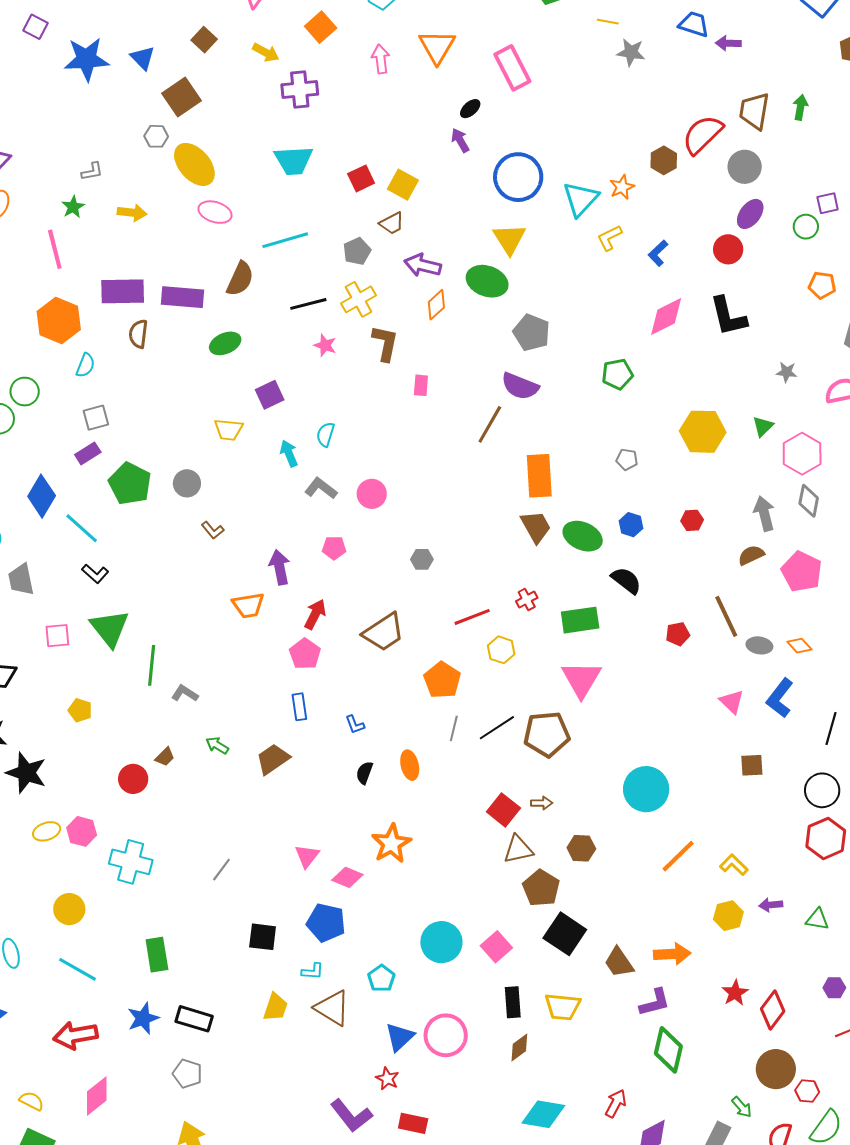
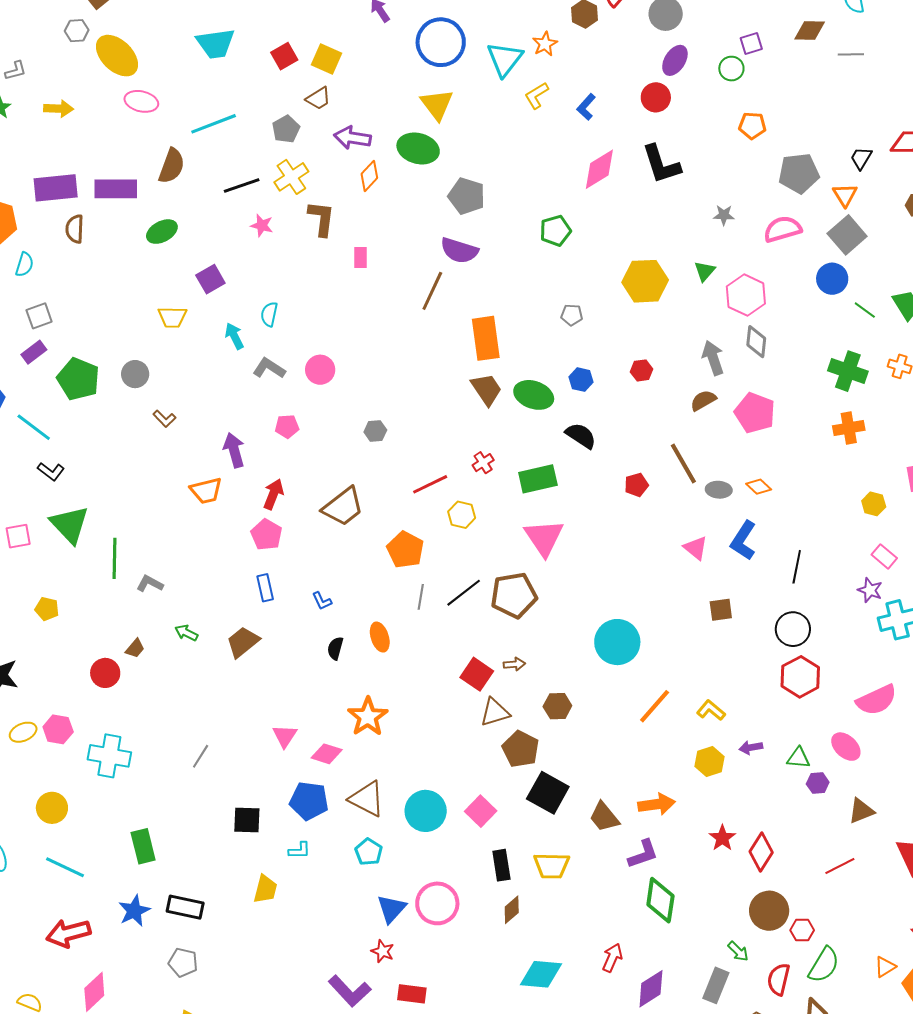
purple hexagon: (834, 988) -> (818, 783), moved
brown triangle: (332, 1008) -> (367, 799), moved

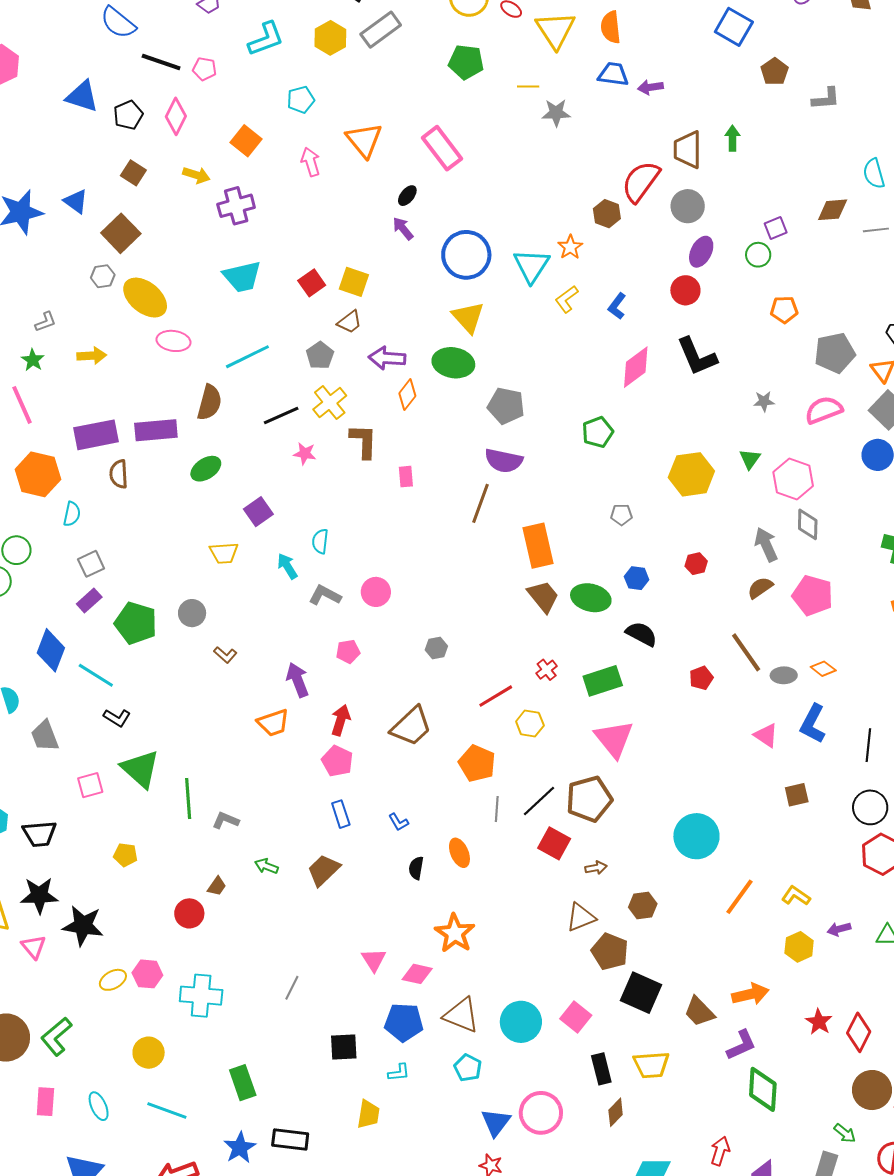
red square: (477, 674) -> (554, 843), moved

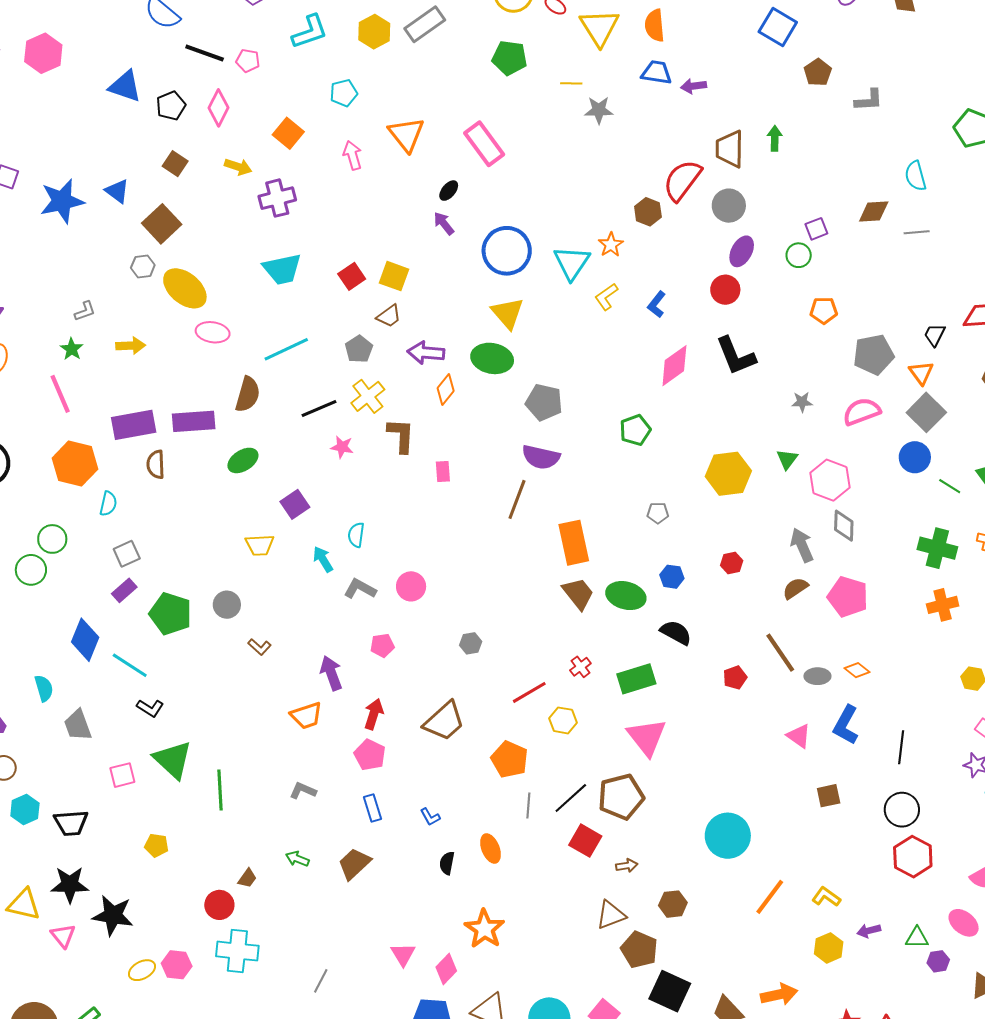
gray L-shape: (226, 820) -> (303, 791), moved
pink diamond: (417, 974) -> (446, 969), turned -60
cyan cross: (201, 996) -> (237, 951), moved

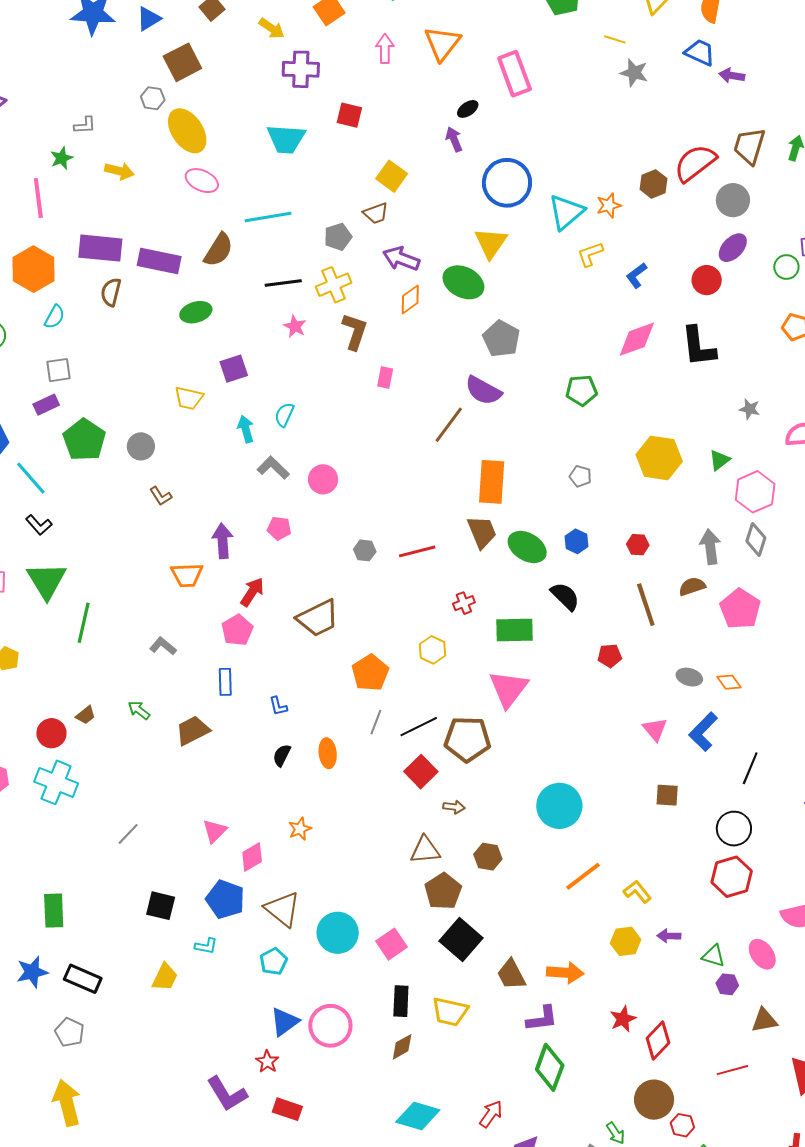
blue triangle: (117, 191) -> (149, 19), turned 36
red square: (352, 276) -> (349, 115), moved, turned 32
brown line: (780, 653) -> (646, 605), moved
red line: (529, 692) -> (417, 551), moved
orange star: (485, 929) -> (300, 829), size x0.6

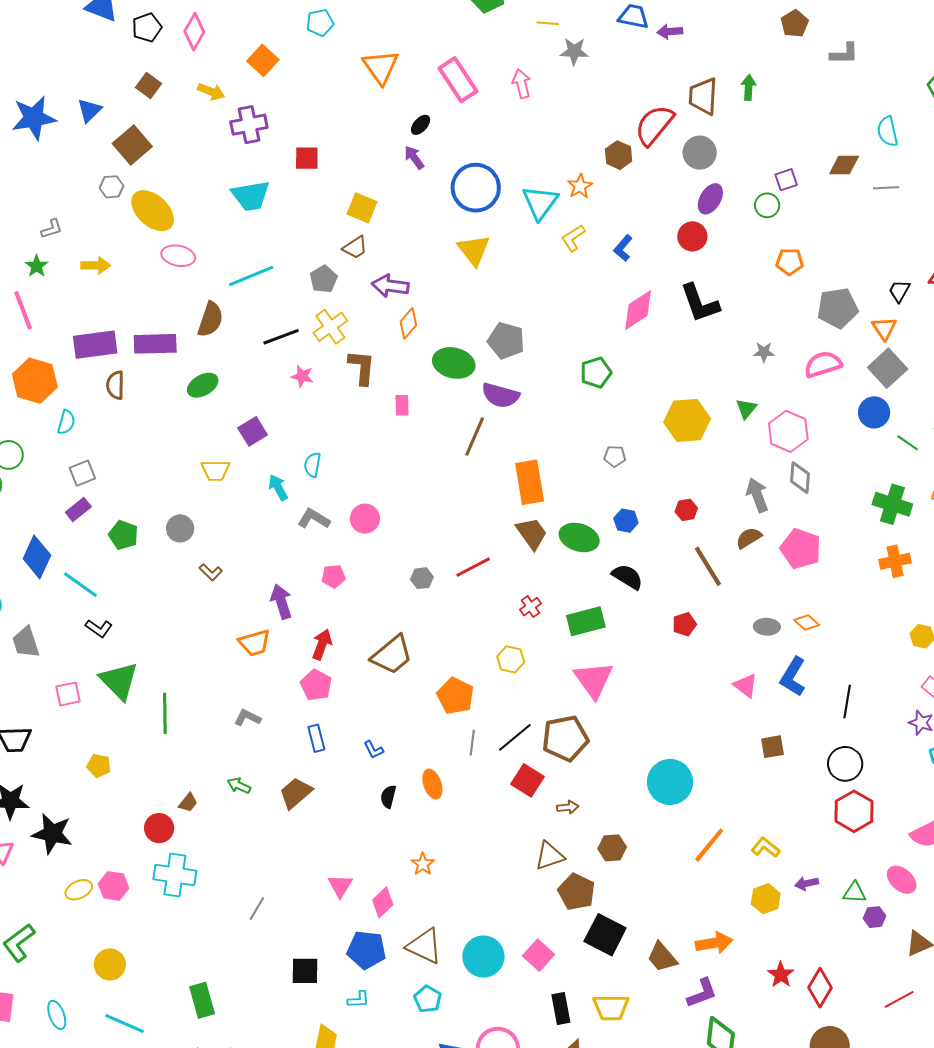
pink arrow: (385, 49) -> (522, 84), moved
green ellipse: (463, 282) -> (454, 363), moved
green pentagon: (84, 440) -> (123, 535), size x0.7

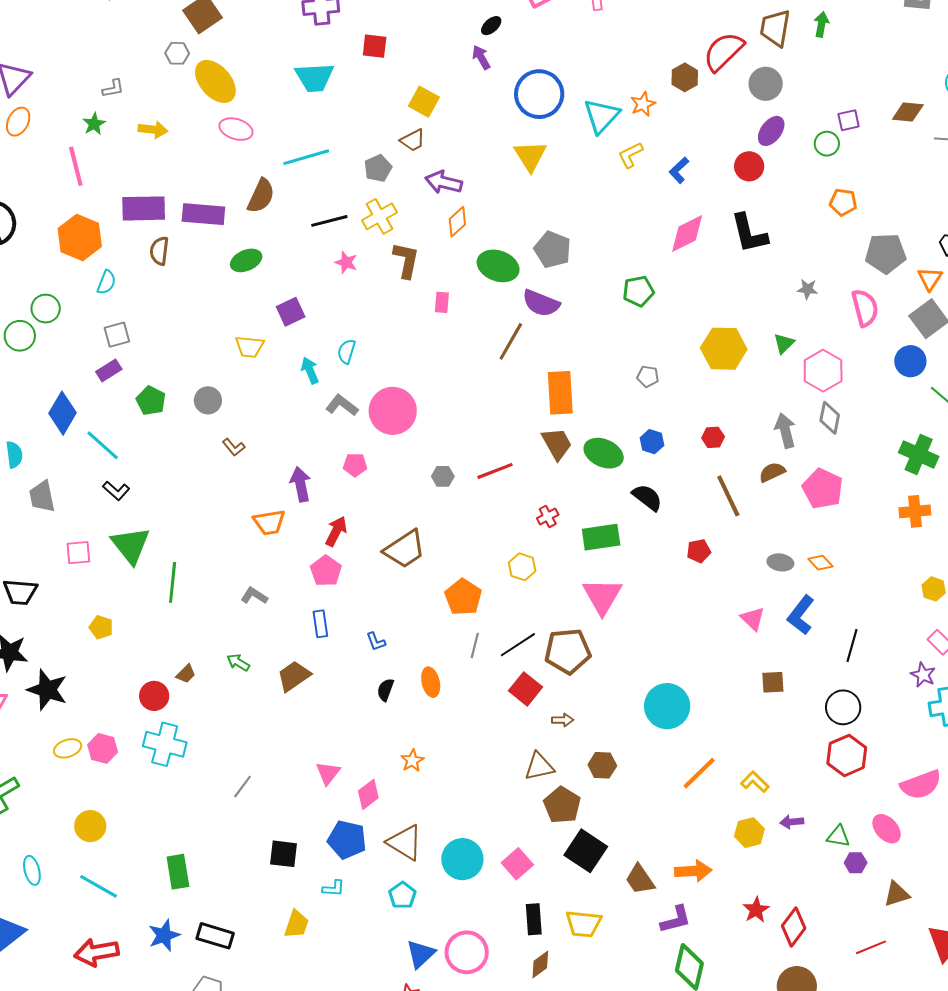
pink semicircle: (823, 364) -> (865, 308), turned 87
pink circle: (365, 519) -> (393, 411), size x1.6

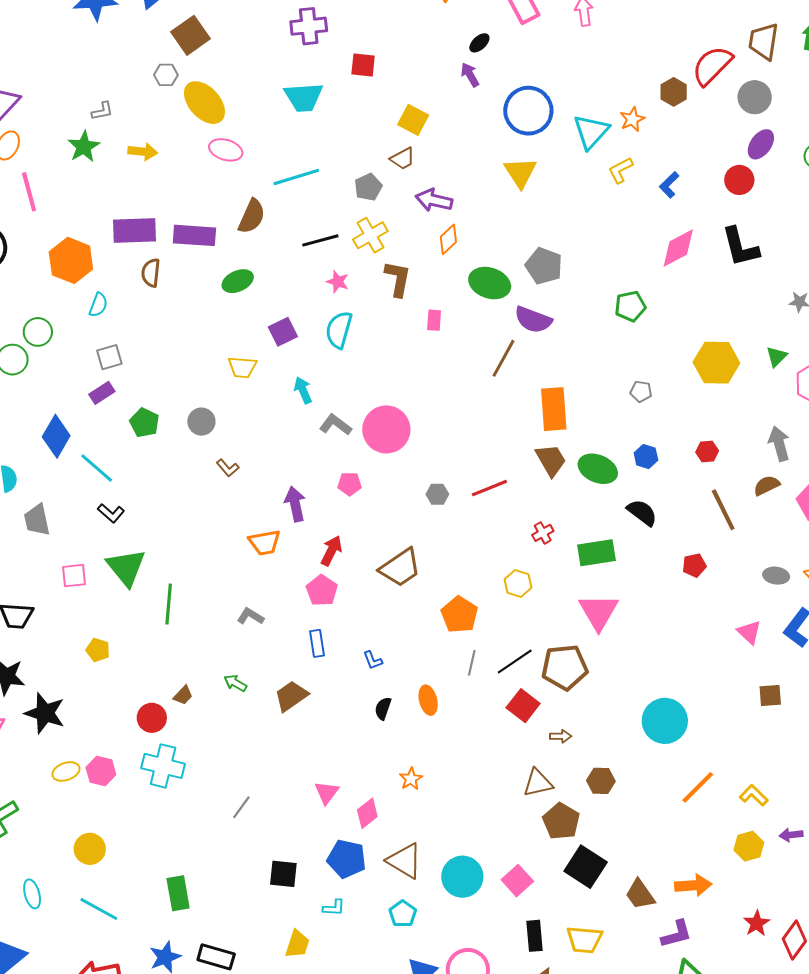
green star: (94, 124) -> (84, 147), size x1.4
pink line: (76, 166) -> (29, 192), moved
cyan semicircle: (346, 351) -> (339, 330), moved, size x1.5

